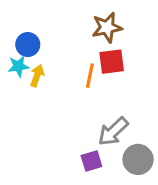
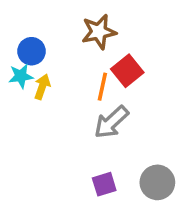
brown star: (107, 27) -> (99, 32), moved
red square: (112, 62) -> (127, 71), turned -32
gray arrow: (113, 131) -> (111, 122), moved

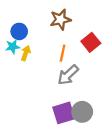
red square: (127, 71) -> (91, 42), moved
gray circle: (157, 182) -> (82, 112), moved
purple square: (104, 184) -> (64, 113), size x1.5

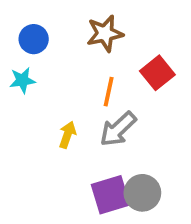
blue circle: (19, 31) -> (34, 39), moved
yellow arrow: (26, 53) -> (67, 135), moved

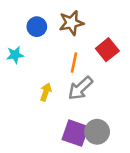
blue circle: (34, 39) -> (37, 27), moved
purple square: (110, 195) -> (75, 133), turned 36

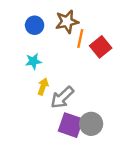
cyan star: (15, 55) -> (33, 61), moved
orange line: (74, 63) -> (80, 38), moved
gray arrow: (80, 88) -> (62, 97), moved

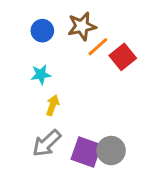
orange line: (80, 38) -> (98, 47), turned 36
gray arrow: (62, 97) -> (47, 143), moved

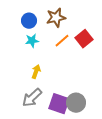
orange line: (98, 47) -> (62, 41), moved
cyan star: (41, 75) -> (32, 41), moved

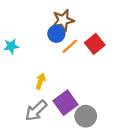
blue circle: (29, 21) -> (56, 34), moved
cyan star: (32, 41) -> (11, 46), moved
purple square: (59, 104) -> (65, 103), moved, turned 35

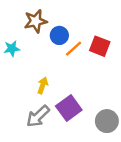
brown star: (63, 20) -> (36, 21), moved
red square: (95, 44) -> (100, 46), turned -30
gray circle: (86, 116) -> (107, 121), moved

